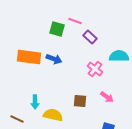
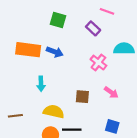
pink line: (75, 21) -> (107, 11), moved
cyan arrow: (35, 102) -> (41, 84), moved
brown line: (17, 119) -> (15, 116), turned -32

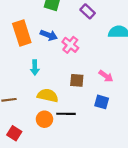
orange rectangle: (28, 50) -> (22, 33), turned 65
pink cross: (98, 63) -> (70, 45), moved
blue square: (112, 126) -> (102, 102), moved

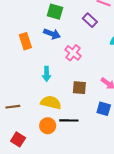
orange rectangle: (22, 33) -> (25, 41), size x0.7
blue arrow: (49, 35) -> (52, 34), moved
cyan arrow: (35, 67) -> (47, 74), moved

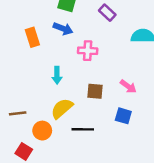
pink cross: (73, 53) -> (88, 51), turned -35
yellow semicircle: (51, 102) -> (62, 108), turned -54
orange circle: (48, 126) -> (42, 131), moved

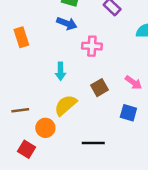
orange rectangle: (32, 37) -> (21, 37), moved
brown square: (95, 91) -> (99, 88), turned -35
black line: (83, 129) -> (93, 143), moved

